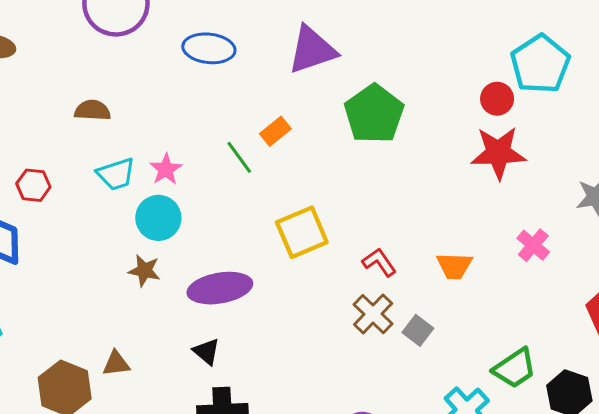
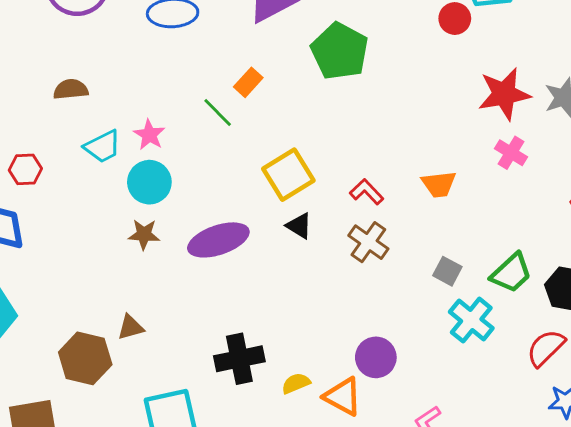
red star: (498, 153) -> (504, 94), moved
gray square: (418, 330) -> (447, 271), moved
black triangle: (206, 352) -> (299, 226), moved

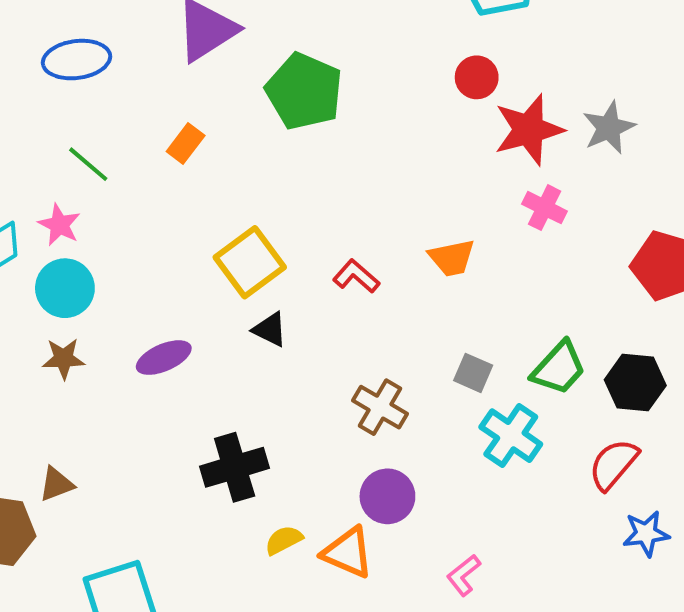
red circle: (455, 19) -> (477, 77), moved
green line: (218, 112) -> (88, 164), moved
purple ellipse: (218, 240) -> (164, 358), size x0.7
brown cross: (368, 242) -> (380, 407), moved
black cross: (239, 359) -> (235, 467), moved

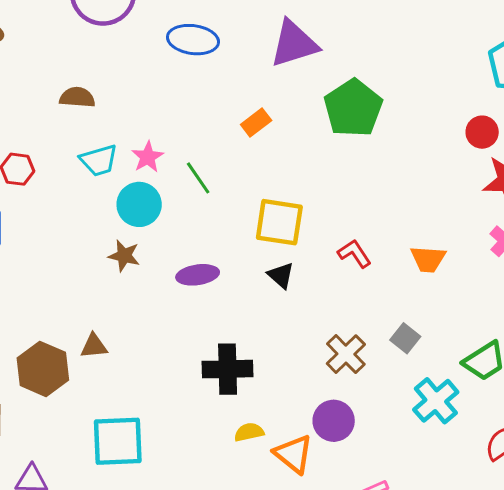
green line: (88, 164) -> (198, 178), moved
yellow square: (250, 262) -> (279, 222), turned 30
gray square: (473, 373) -> (405, 338), moved

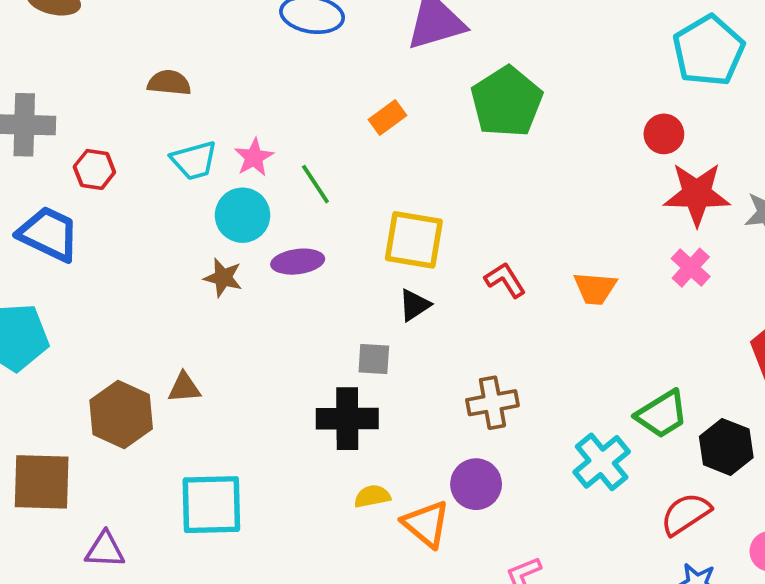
purple ellipse: (198, 275) -> (298, 262), moved
black triangle: (281, 275) -> (414, 305), turned 44
gray square: (405, 338) -> (374, 359), moved, turned -36
brown cross: (346, 354) -> (492, 403), turned 33

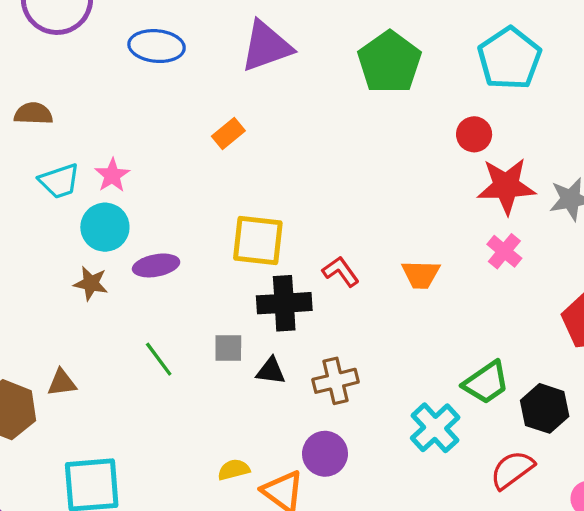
green pentagon: (507, 102) -> (390, 62), moved
green line: (315, 184) -> (159, 359), moved
black triangle: (414, 305) -> (271, 371), moved, turned 44
black cross: (347, 419) -> (284, 303), moved

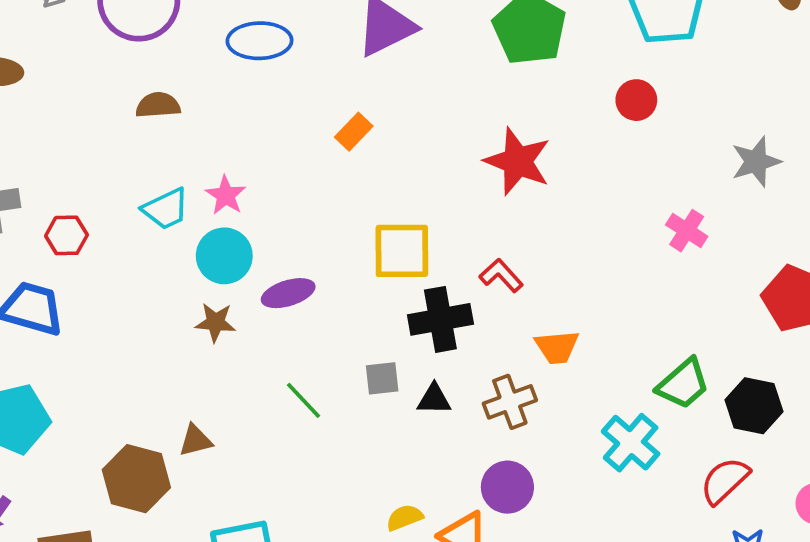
brown semicircle: (33, 114) -> (158, 105), moved
red star: (506, 186) -> (518, 161), moved, turned 30
orange trapezoid: (421, 274) -> (557, 347), moved

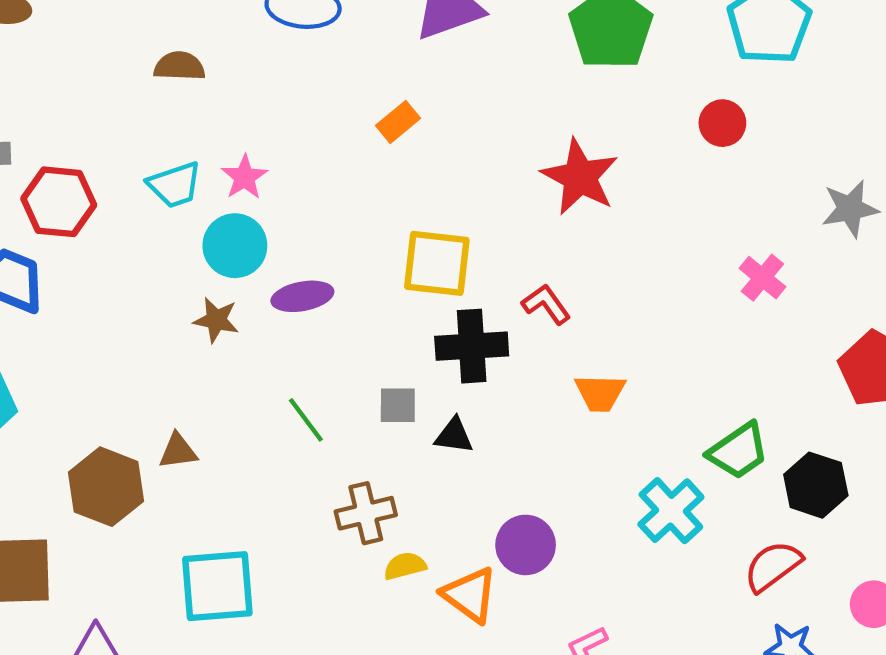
red hexagon: (66, 235) -> (59, 202), size x1.5
brown cross: (510, 402) -> (366, 513), moved

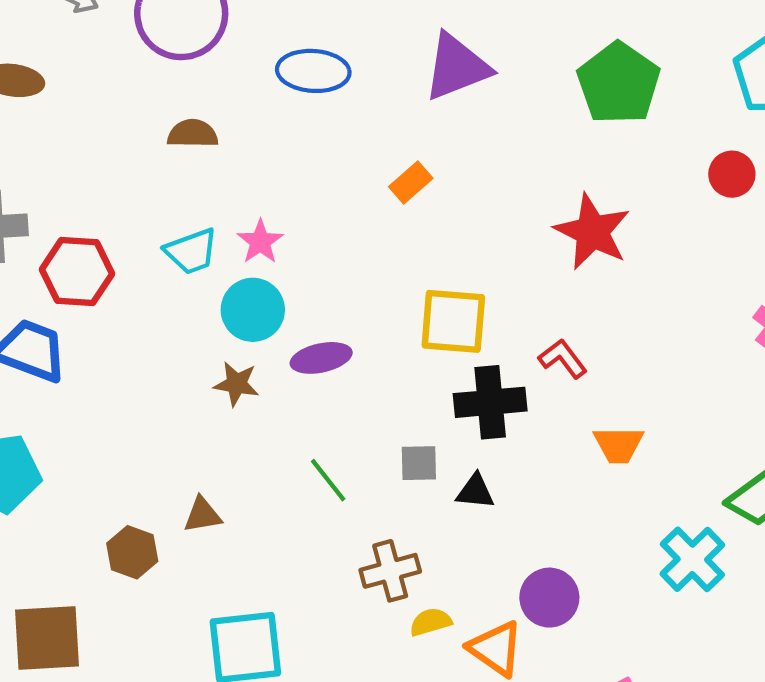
brown hexagon: (106, 487) -> (132, 552), size x0.7

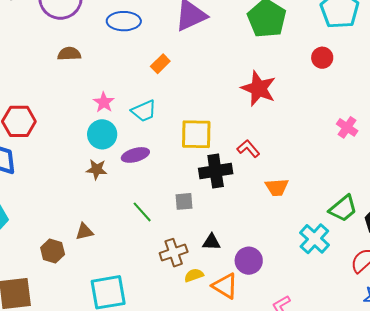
orange rectangle: (411, 182) -> (160, 64), moved
cyan trapezoid: (191, 251) -> (144, 111), moved
black triangle: (475, 491) -> (211, 242), moved

